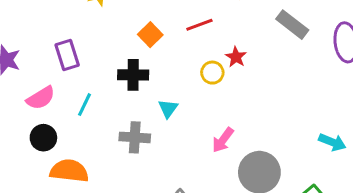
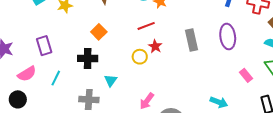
red line: (199, 25) -> (146, 26), moved
gray rectangle: (292, 25) -> (192, 40), moved, turned 40
black circle: (43, 138) -> (18, 99), moved

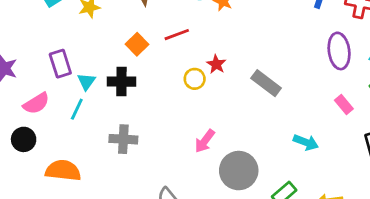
red line: (146, 26) -> (177, 35), moved
purple ellipse: (228, 37) -> (339, 51), moved
gray rectangle: (192, 40) -> (266, 83), moved, turned -40
cyan triangle: (111, 80) -> (86, 82), moved

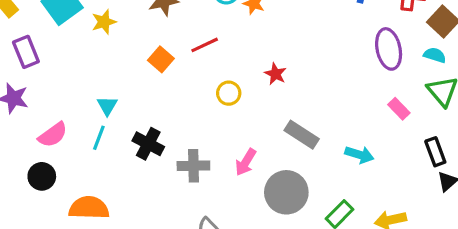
purple rectangle: (60, 64) -> (26, 52), moved
red star: (216, 64) -> (275, 74), moved
black cross: (121, 82) -> (148, 144), moved, turned 32
gray rectangle: (266, 83) -> (302, 135), moved
gray cross: (123, 139) -> (193, 166), moved

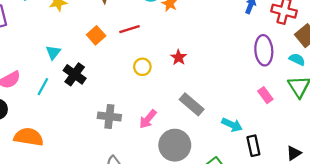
cyan triangle: (107, 106) -> (53, 52), moved
black cross: (148, 144) -> (75, 74), moved
black rectangle: (435, 152) -> (253, 146), moved

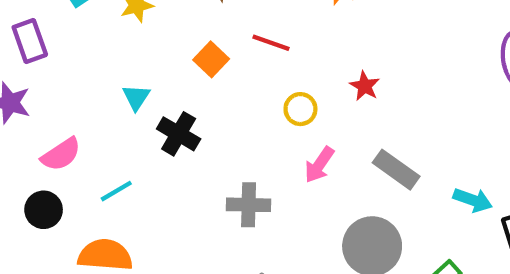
red line: (130, 29) -> (271, 43), turned 42
cyan line: (43, 87) -> (116, 191), moved, turned 36
pink arrow: (148, 119) -> (319, 165), moved

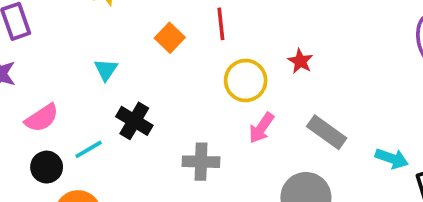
red line: (271, 43) -> (221, 24), turned 64
yellow circle: (300, 109) -> (246, 80), size x1.5
black cross: (179, 134) -> (134, 121), moved
black circle: (44, 210) -> (47, 167), moved

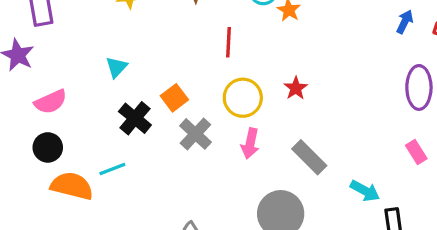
orange square: (170, 38) -> (174, 98), moved
pink arrow: (261, 128) -> (250, 143), turned -32
cyan line: (89, 149) -> (112, 169), moved
gray cross: (201, 162) -> (195, 134), moved, turned 32

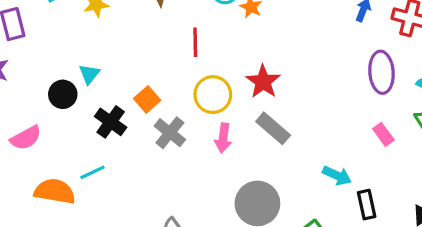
red star: (296, 88) -> (263, 82), size x1.5
pink semicircle: (51, 102) -> (26, 138), moved
black circle: (48, 147) -> (63, 94), moved
gray rectangle: (309, 157) -> (273, 128), moved

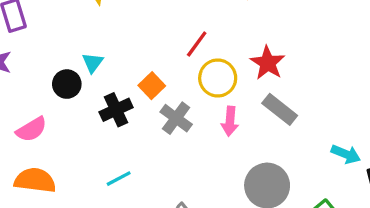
red line: (195, 42) -> (197, 44), moved, turned 40
black cross: (111, 122) -> (116, 110), turned 32
cyan line: (93, 172) -> (119, 179), moved
orange semicircle: (55, 191) -> (35, 180), moved

